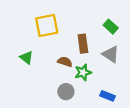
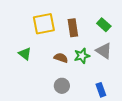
brown rectangle: (83, 44) -> (73, 28), moved
green star: (83, 72) -> (82, 56), moved
blue rectangle: (108, 96) -> (101, 90), turned 48

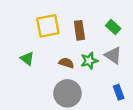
gray circle: (62, 86) -> (67, 93), size x1.6
blue rectangle: (101, 90) -> (119, 92), moved

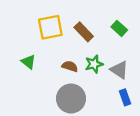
brown rectangle: (79, 30) -> (84, 32), turned -36
gray triangle: (113, 55) -> (119, 70), moved

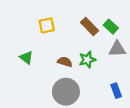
yellow square: (50, 27) -> (47, 25), size x0.7
brown rectangle: (84, 32) -> (89, 27), moved
gray triangle: (119, 70) -> (117, 49), moved, turned -36

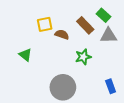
green rectangle: (111, 27) -> (103, 15), moved
gray triangle: (117, 49) -> (109, 36), moved
brown semicircle: (65, 62) -> (62, 35), moved

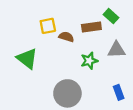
brown rectangle: (85, 25) -> (91, 27), turned -54
gray triangle: (109, 36) -> (116, 50), moved
green triangle: (25, 55) -> (27, 59), size x1.5

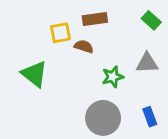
green rectangle: (111, 16) -> (151, 20), moved
brown rectangle: (91, 27) -> (95, 19), moved
gray circle: (67, 93) -> (103, 118), moved

